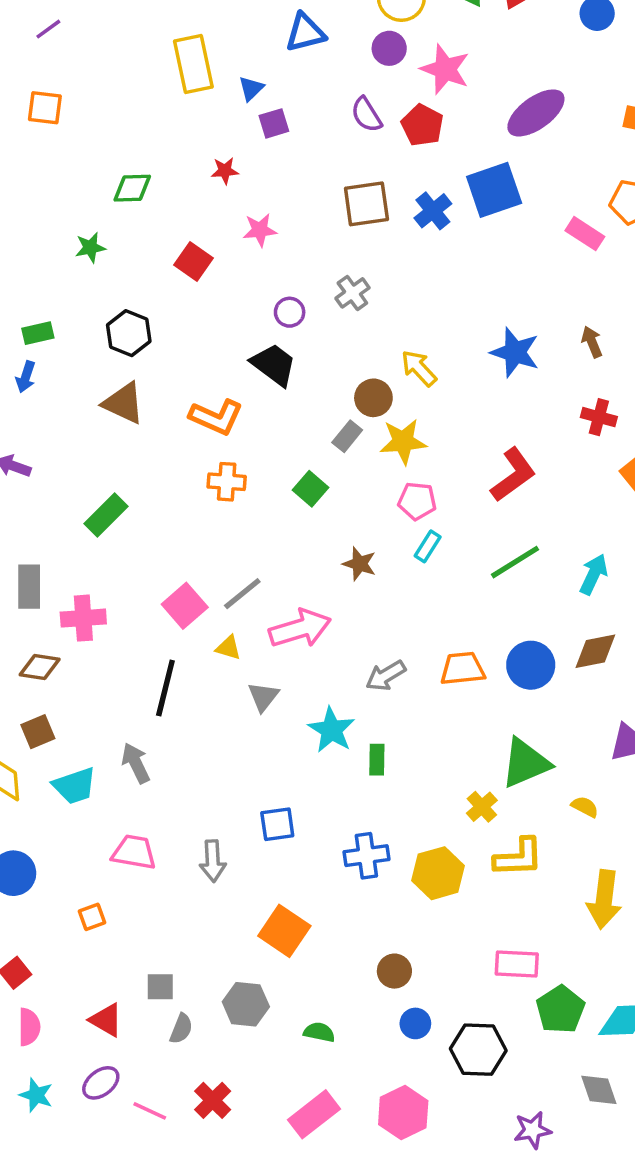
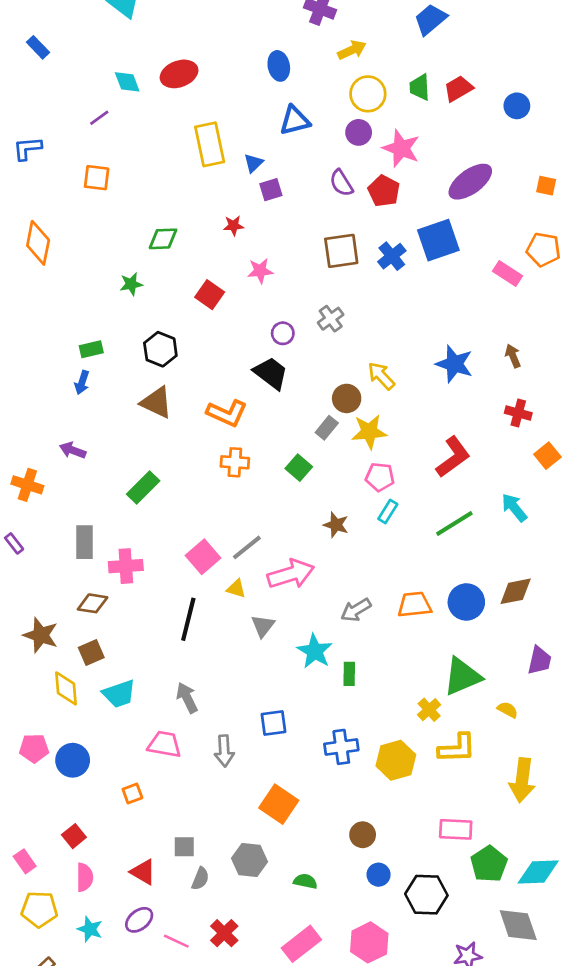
cyan arrow: (594, 574) -> (514, 508), moved, turned -64
gray arrow: (136, 763) -> (187, 698), moved
gray diamond: (599, 1090) -> (518, 925), size x1.4

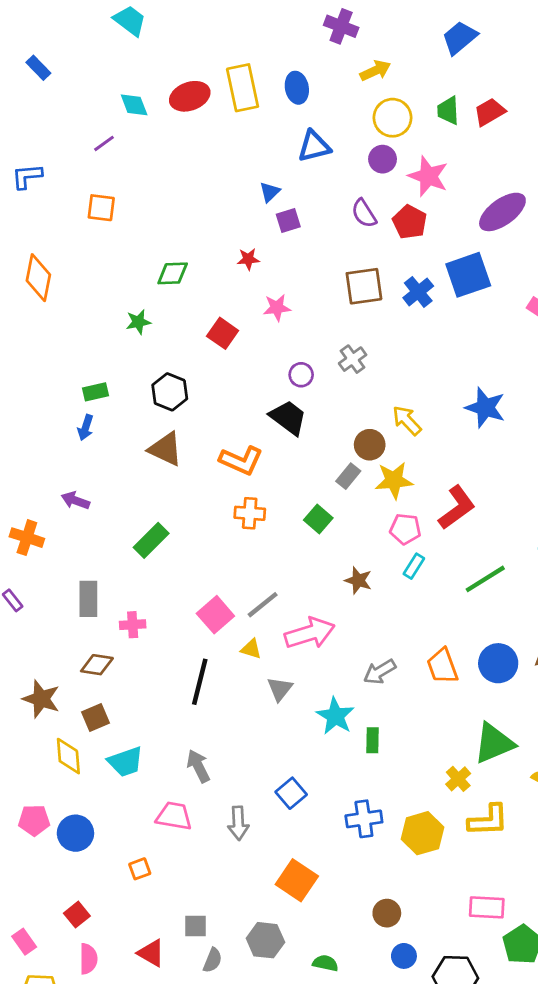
yellow rectangle: (210, 144) -> (243, 88), moved
red L-shape: (453, 457) -> (457, 508), moved
pink cross: (126, 566) -> (133, 625), size x0.7
orange trapezoid: (414, 605) -> (442, 666), turned -104
blue square: (273, 723) -> (291, 793), turned -32

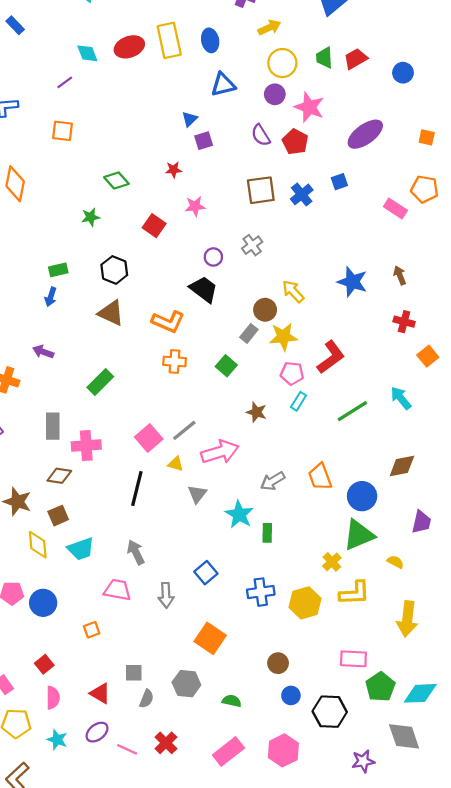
green diamond: (173, 273) -> (116, 180), turned 50
blue square: (468, 275) -> (339, 182), size x0.5
pink cross: (133, 625) -> (86, 446), size x1.5
blue circle: (498, 663) -> (362, 496), moved

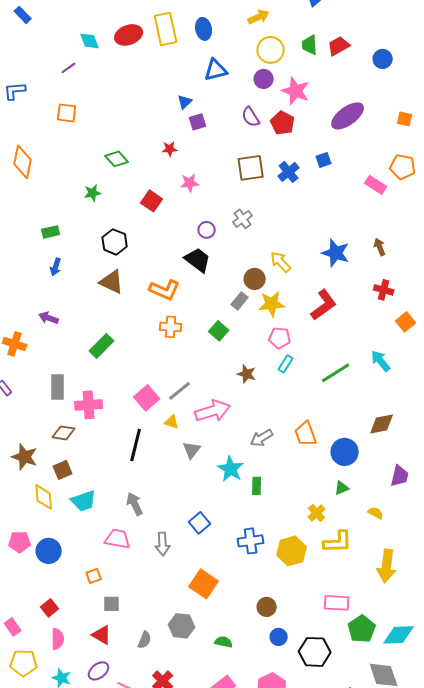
green rectangle: (58, 270) -> (51, 232), moved
red L-shape: (331, 357) -> (324, 305), moved
green triangle: (359, 535) -> (342, 488), size x0.5
gray square: (134, 673) -> (112, 604), moved

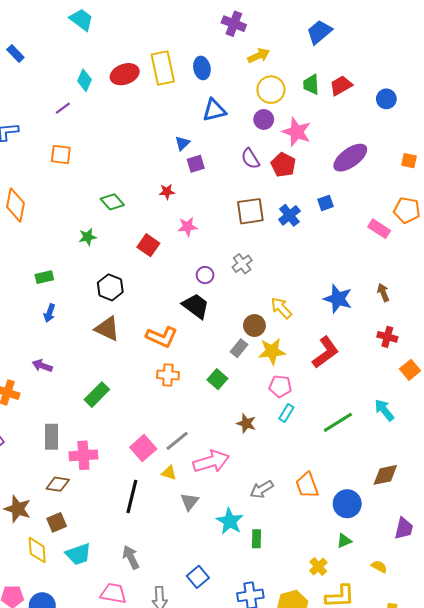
cyan diamond: (90, 41) -> (84, 80), turned 45

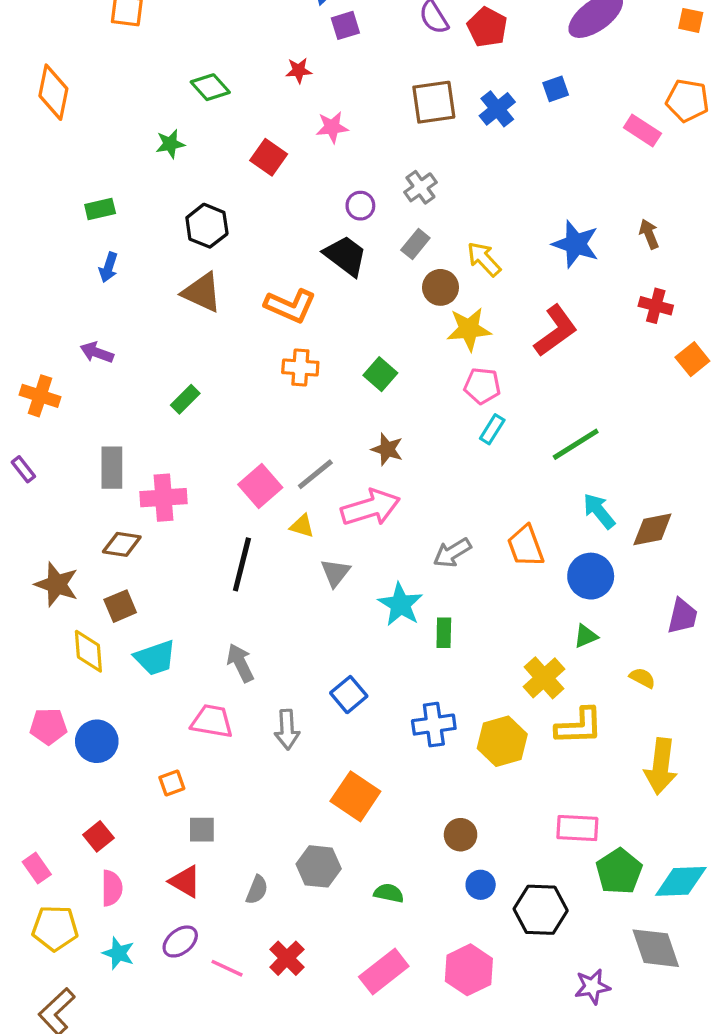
gray rectangle: (239, 348) -> (415, 244), moved
green rectangle: (97, 395) -> (185, 399), size x0.7
cyan arrow: (384, 410) -> (599, 511), moved
brown star: (246, 423) -> (387, 449), moved
yellow cross: (318, 567) -> (544, 678), size x1.4

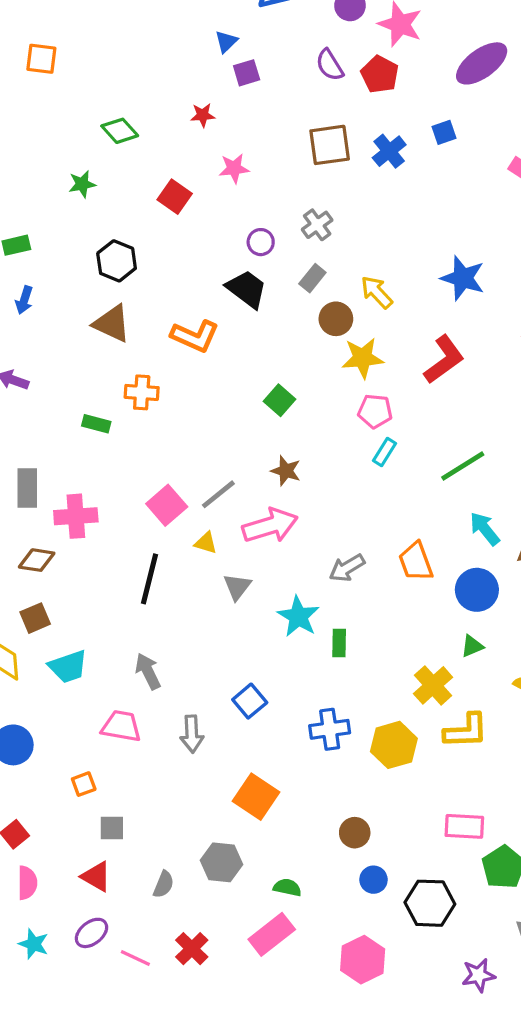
orange cross: (300, 367) -> (142, 392), moved
green rectangle: (185, 399) -> (96, 424), turned 60
pink rectangle: (384, 972) -> (272, 934), moved

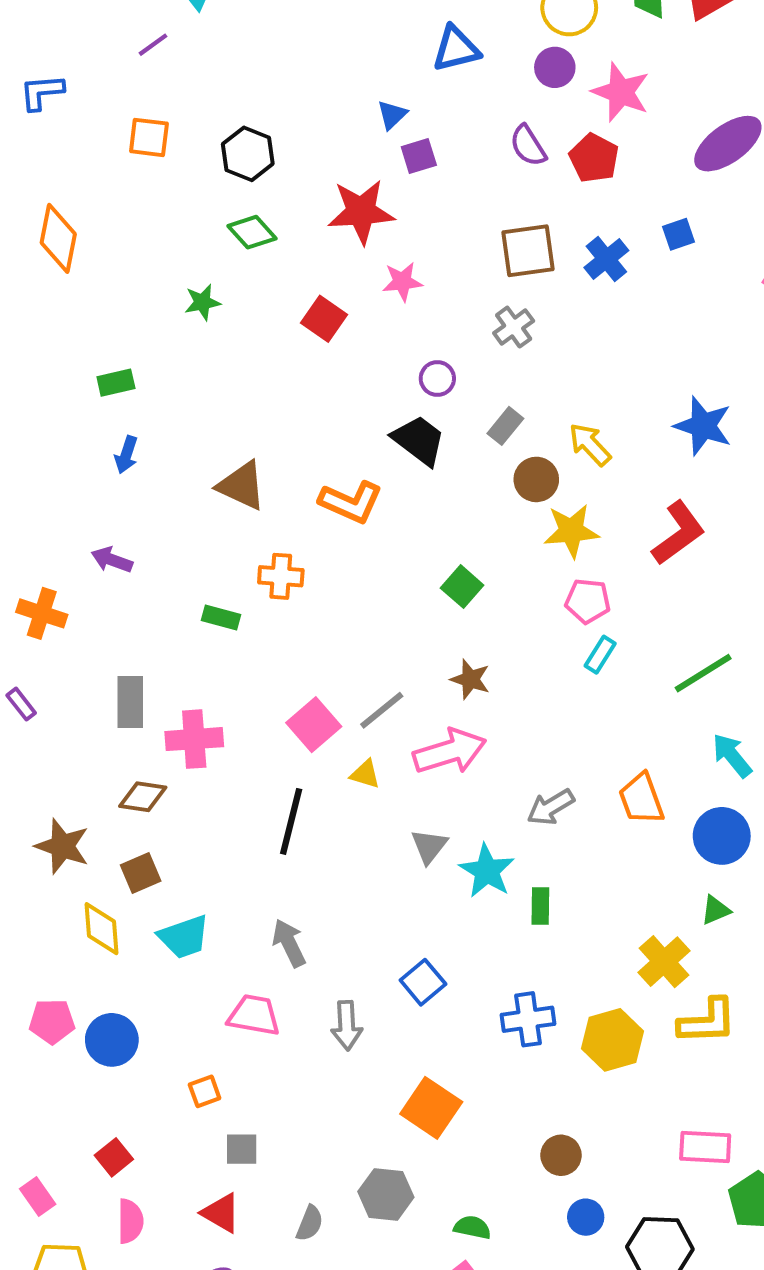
red star: (203, 115) -> (361, 212), size x2.0
gray cross: (317, 225) -> (514, 327), moved
black hexagon: (117, 261) -> (248, 154), moved
gray triangle: (237, 587) -> (429, 846), moved

